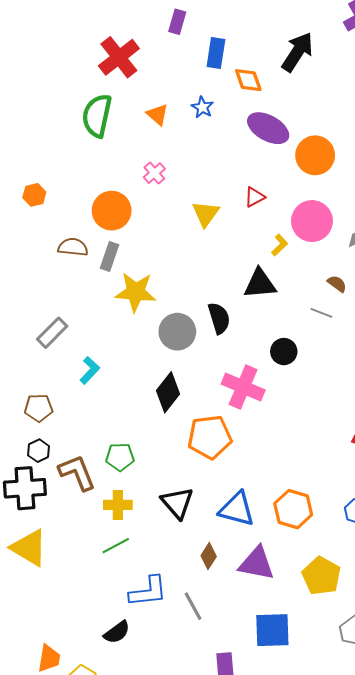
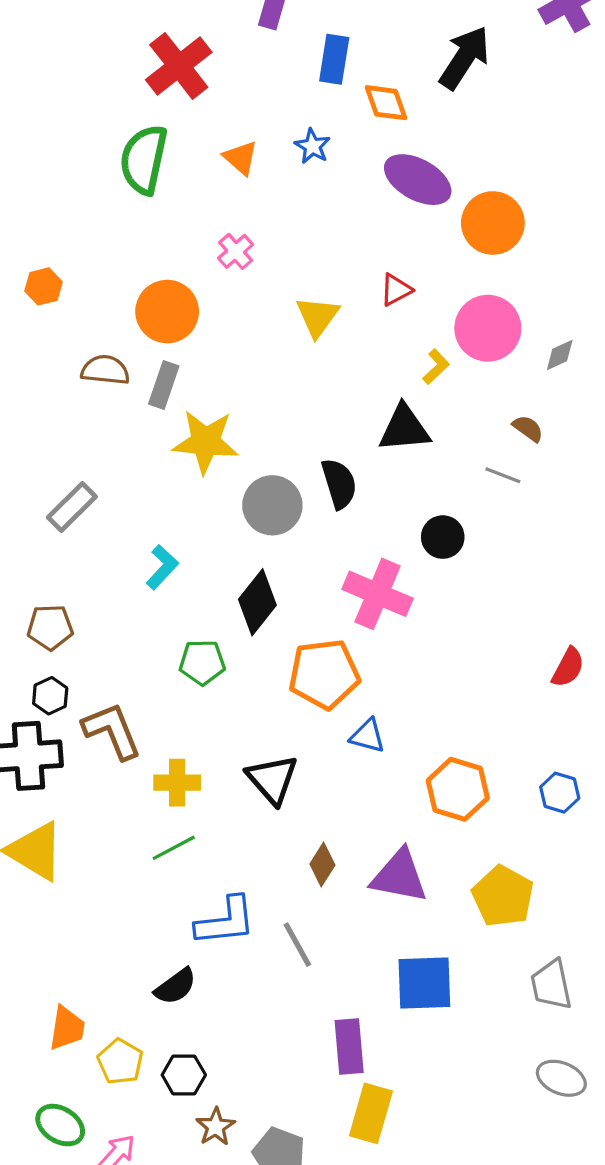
cyan L-shape: (90, 370) -> (162, 567), moved
green pentagon: (120, 457) -> (202, 662), moved
blue triangle: (237, 509) -> (368, 736), moved, size x0.6

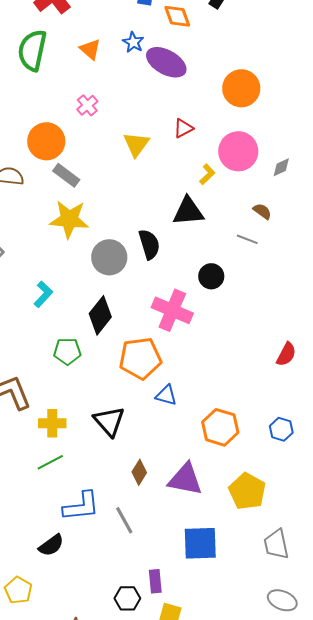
purple ellipse: (418, 180) -> (166, 62), moved
gray rectangle: (164, 385) -> (66, 175), moved, turned -72
purple rectangle: (349, 1047) -> (155, 581), size x0.7
black hexagon: (184, 1075) -> (127, 598), moved

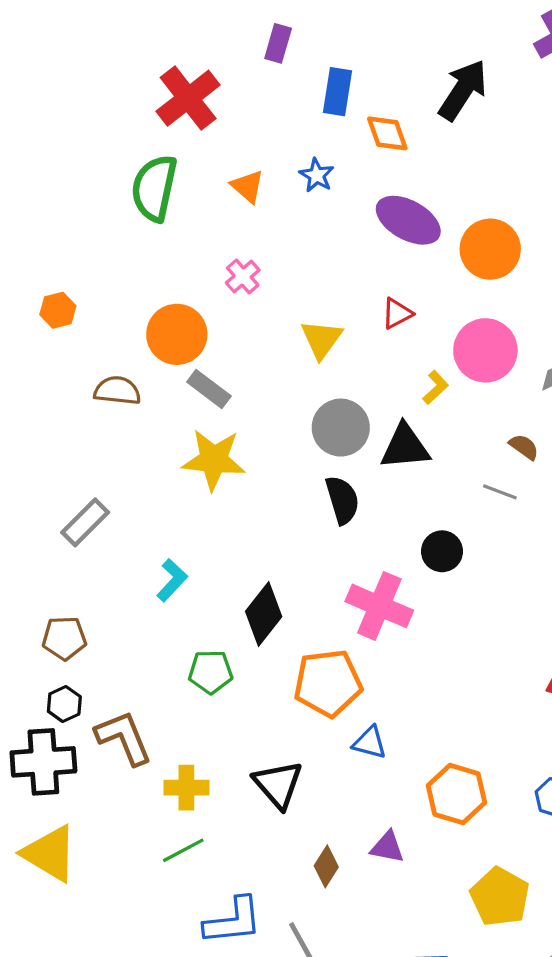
purple ellipse: (166, 62) -> (408, 220), moved
gray circle: (109, 257) -> (341, 428), moved
purple triangle: (185, 479) -> (387, 847), moved, size x0.6

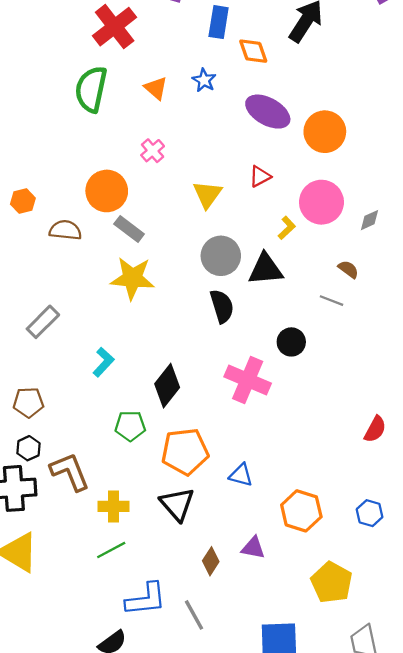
orange hexagon: (58, 310) -> (23, 201), moved
orange pentagon: (328, 683) -> (185, 452), moved

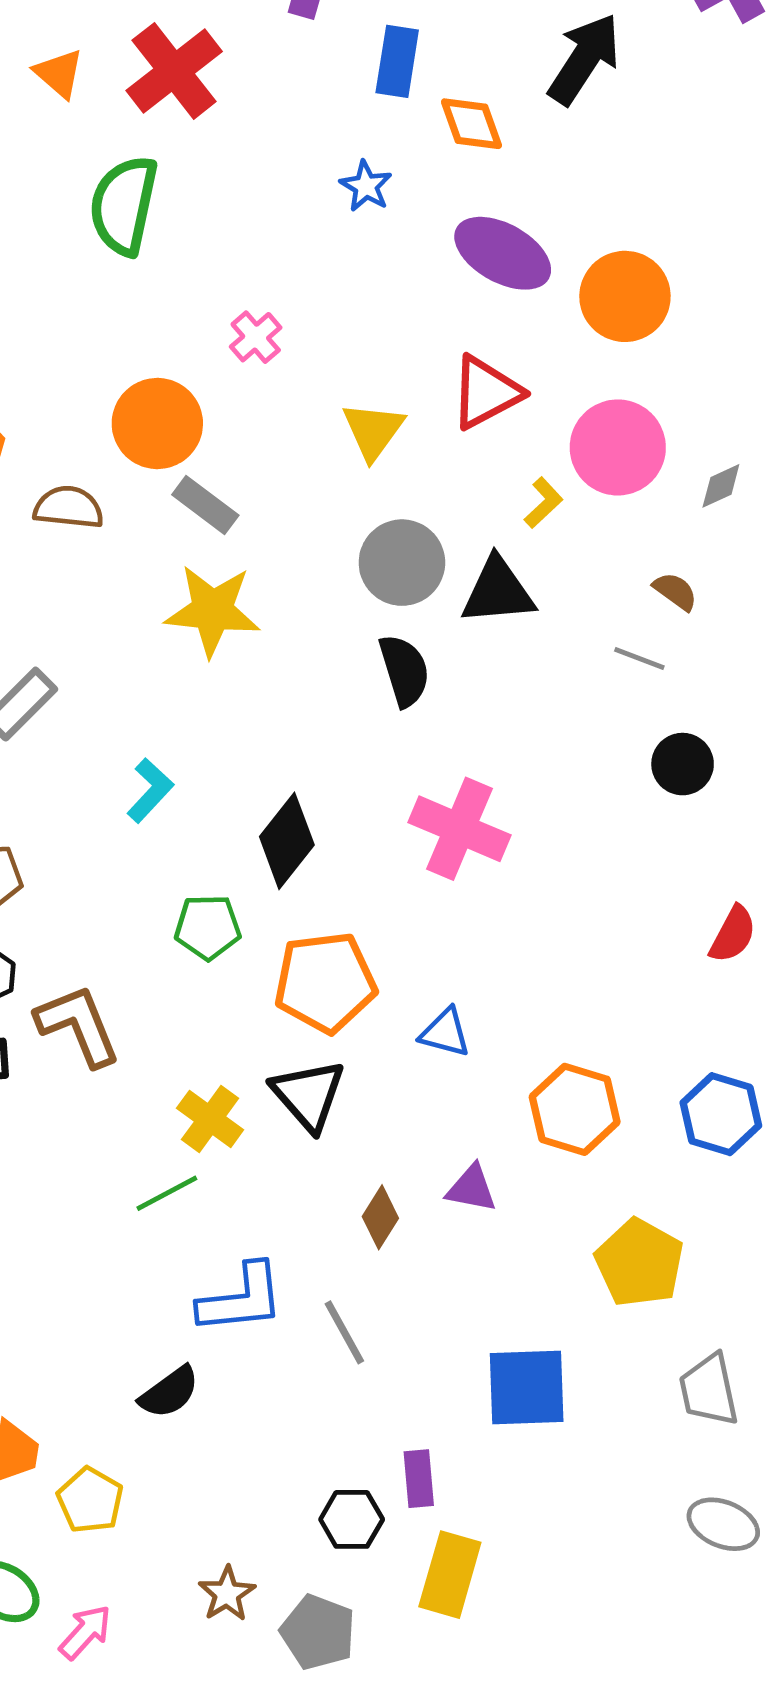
orange triangle: (156, 88) -> (59, 73), moved
red triangle: (260, 176) -> (486, 392), size x1.6
black circle: (291, 342) -> (683, 764), moved
yellow cross: (113, 506) -> (210, 1119), moved, turned 36
blue hexagon: (370, 513) -> (721, 1114), size x1.4

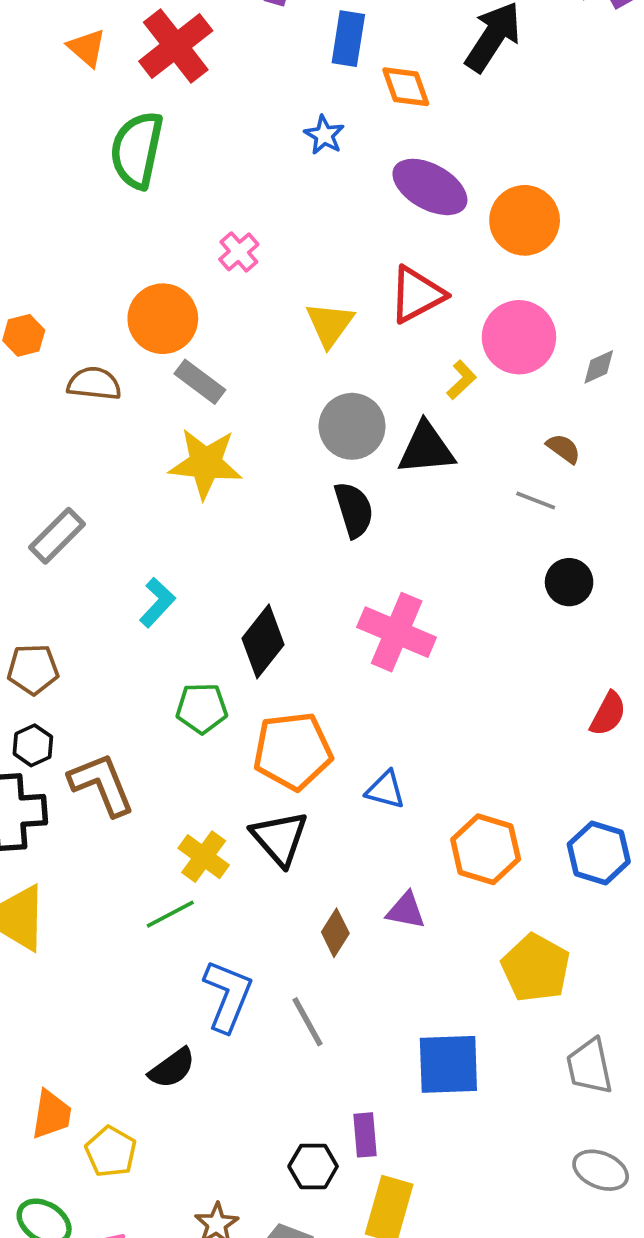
blue L-shape: (241, 1299) -> (228, 996), turned -62

